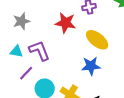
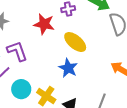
blue star: (91, 66) -> (68, 68), turned 30

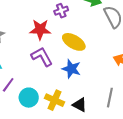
purple L-shape: (17, 51) -> (42, 57), moved

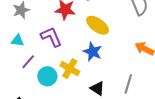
purple L-shape: (42, 57) -> (51, 37), moved
yellow cross: (55, 100) -> (70, 69), moved

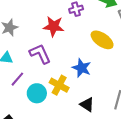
yellow ellipse: (98, 25) -> (102, 40), moved

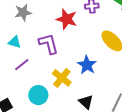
cyan circle: (37, 93) -> (38, 95), moved

